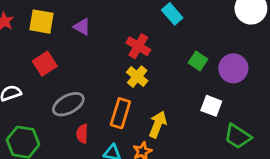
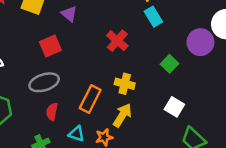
red square: (45, 64) -> (50, 46), moved
purple circle: (233, 68) -> (200, 42), moved
yellow cross: (137, 77) -> (125, 84), moved, turned -36

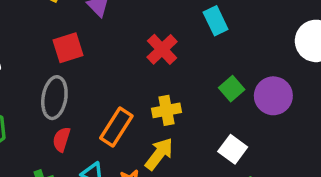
purple circle: (200, 42) -> (273, 96), moved
gray ellipse: (44, 82) -> (54, 98), turned -68
yellow cross: (125, 84) -> (167, 110), turned -30

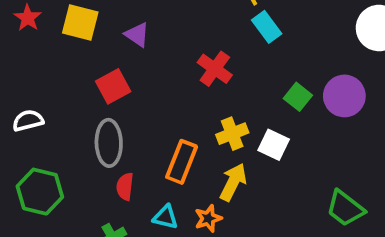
white square: (233, 149) -> (274, 145), moved

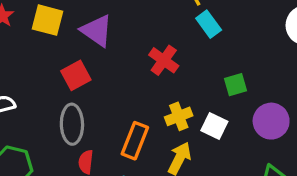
purple triangle: (137, 35) -> (97, 31), size x1.5
purple circle: (344, 96) -> (271, 121), moved
green square: (298, 97) -> (235, 85), turned 35

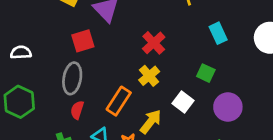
cyan rectangle: (209, 24) -> (218, 33), moved
green square: (235, 85) -> (206, 73), turned 30
yellow cross: (179, 116) -> (149, 76), moved, turned -30

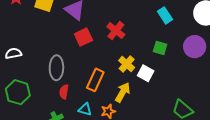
red square: (83, 41) -> (83, 37), moved
yellow cross: (149, 76) -> (127, 64), moved
purple circle: (228, 107) -> (195, 47), moved

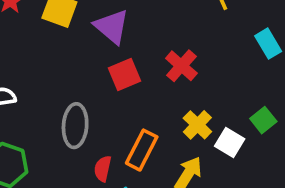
green square: (160, 48) -> (263, 120), moved, turned 32
red semicircle: (64, 92) -> (103, 169), moved

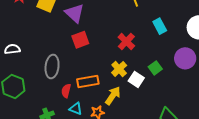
red cross: (181, 66) -> (126, 41), moved
orange rectangle: (142, 150) -> (88, 81), turned 50

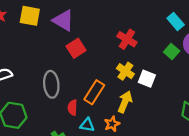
cyan rectangle: (160, 26) -> (176, 22), moved
green square: (155, 68) -> (172, 51), moved
orange rectangle: (88, 81) -> (94, 92), turned -35

